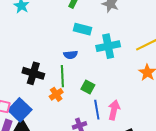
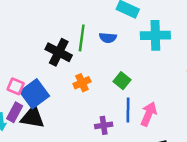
green line: (62, 76) -> (82, 38), moved

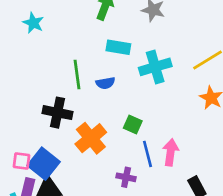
green line: (82, 38) -> (77, 75), moved
orange cross: (82, 83) -> (91, 138), size x1.6
purple cross: (104, 125) -> (126, 177), turned 35

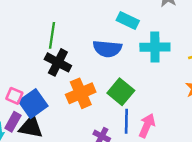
green line: (77, 75) -> (52, 35), moved
blue semicircle: (105, 83) -> (107, 49), size x1.6
green square: (133, 125) -> (121, 92), size x1.5

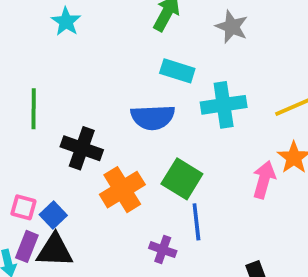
green line: (52, 35) -> (34, 109), moved
blue square: (33, 104) -> (53, 215), size x0.6
pink arrow: (147, 126) -> (264, 180), moved

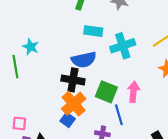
cyan star: (66, 22) -> (31, 47), moved
black cross: (82, 148) -> (73, 80), moved
pink arrow: (264, 180) -> (133, 92), moved
blue square: (53, 215) -> (68, 120), moved

